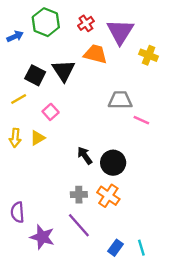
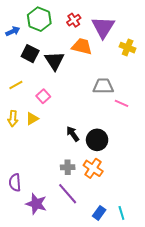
black square: (35, 75) -> (30, 54), moved

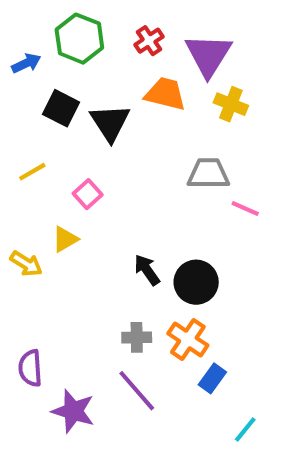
yellow cross: (128, 48) -> (231, 104), moved
yellow arrow: (13, 119) -> (26, 264), moved, turned -63
blue rectangle: (99, 213) -> (212, 378), moved
cyan line: (121, 213) -> (245, 430), turned 56

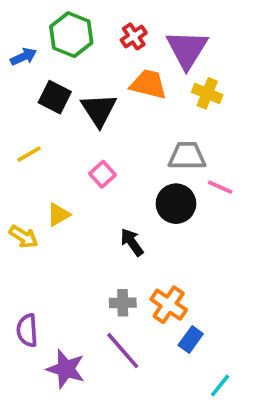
pink square: (88, 194) -> (103, 174), moved
black circle: (196, 282) -> (176, 204), moved

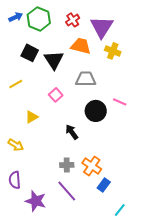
blue arrow: (24, 57) -> (16, 17), moved
gray trapezoid: (187, 156) -> (86, 79), moved
yellow arrow: (24, 237) -> (16, 145), moved

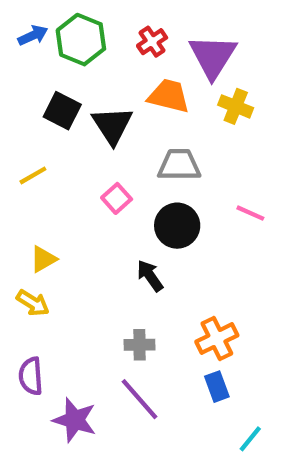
black circle: (96, 111) -> (177, 226), moved
yellow triangle: (32, 117) -> (43, 259), moved
orange cross: (92, 166) -> (217, 338), moved, turned 30
blue rectangle: (104, 185) -> (217, 387), turned -56

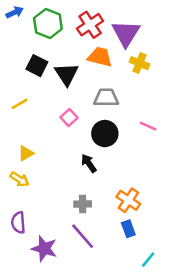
blue arrow: (33, 35) -> (15, 12), moved
red cross: (152, 42) -> (90, 25), size x1.5
orange cross: (217, 338) -> (128, 200), turned -30

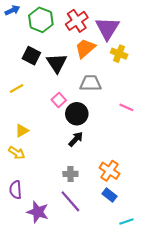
orange trapezoid: (100, 57) -> (85, 48), turned -55
black circle: (105, 134) -> (77, 114), moved
black arrow: (89, 163) -> (76, 139), turned 77
blue rectangle: (128, 229) -> (110, 195), turned -32
cyan line: (148, 260) -> (126, 221), turned 32

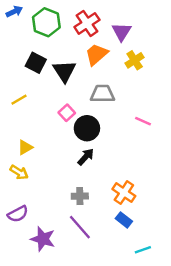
purple triangle: (107, 28) -> (121, 32), size x0.7
yellow cross: (119, 54) -> (135, 60), turned 35
purple semicircle: (16, 190) -> (18, 214), turned -114

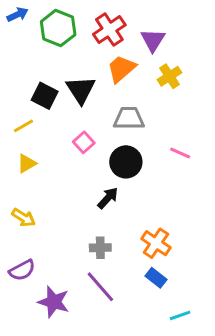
black square: (36, 63) -> (45, 96), moved
black circle: (87, 128) -> (126, 162), moved
yellow triangle: (25, 147) -> (27, 163), moved

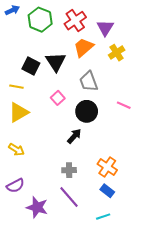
gray trapezoid: (129, 118) -> (89, 81), turned -110
yellow line: (24, 126) -> (16, 87), turned 40
yellow triangle: (27, 163) -> (19, 112), size x1.5
cyan line: (180, 315) -> (103, 217), moved

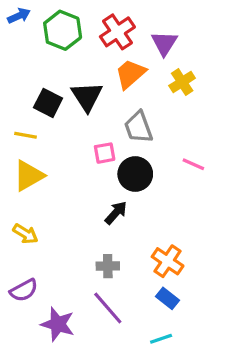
pink square: (58, 98) -> (105, 153), moved, turned 32

